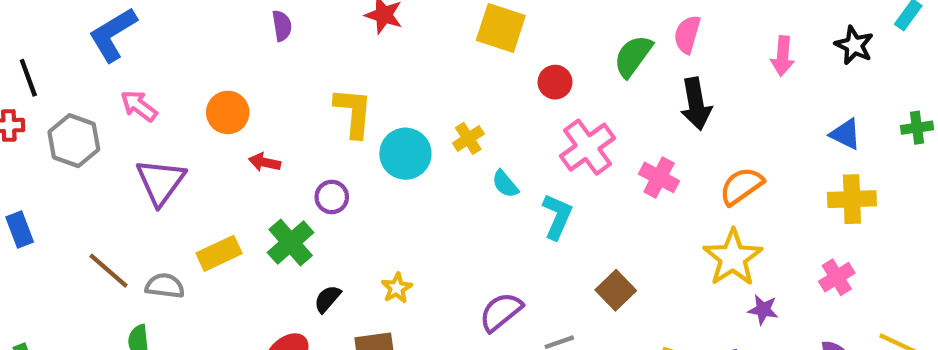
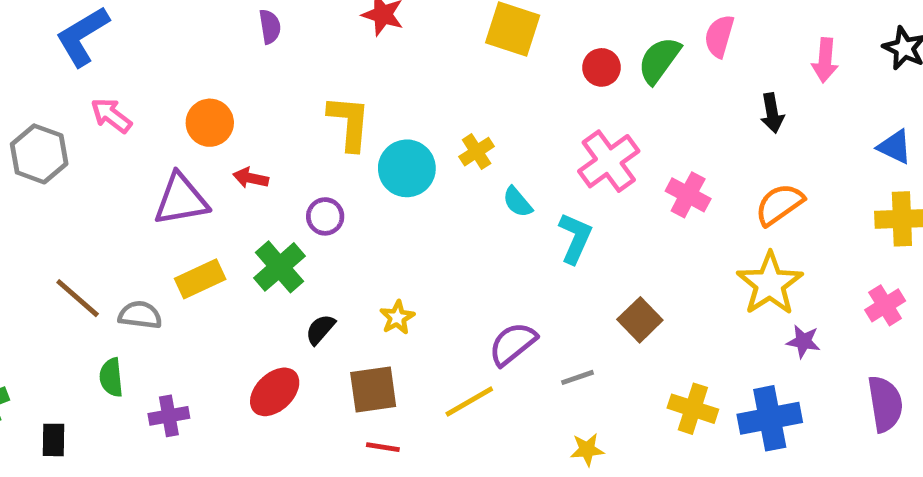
red circle: (555, 82) -> (602, 67), moved
black arrow: (696, 104) -> (772, 113), moved, size x0.7
purple triangle: (161, 182) -> (181, 200), moved, turned 44

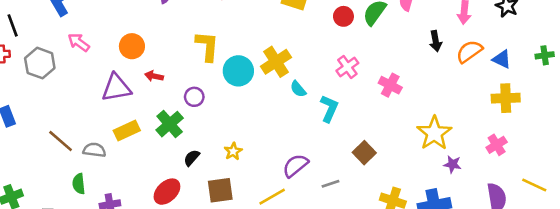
yellow cross: (477, 152) -> (276, 62), size x1.6
pink cross: (609, 161) -> (347, 67), size x0.7
orange semicircle: (779, 204) -> (469, 51), moved

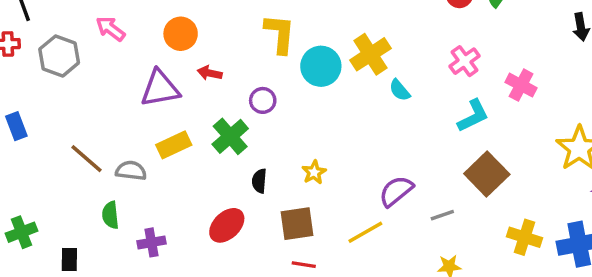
cyan L-shape: (329, 108) -> (473, 116), moved, turned 40
brown square: (364, 153) -> (487, 174), size x1.4
black semicircle: (192, 158) -> (259, 181), turned -36

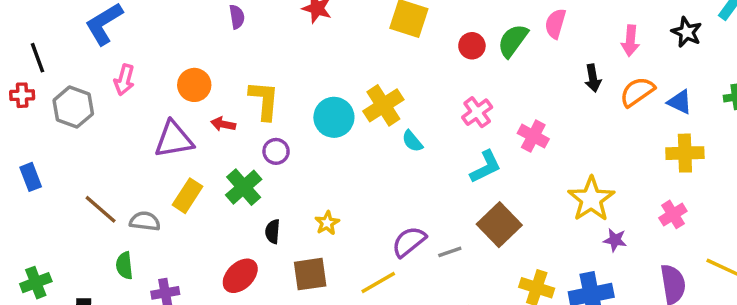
pink arrow: (110, 29) -> (124, 80), turned -112
yellow L-shape: (280, 34) -> (264, 100), moved
yellow rectangle: (174, 145) -> (187, 196), turned -32
gray line: (442, 215) -> (450, 252), moved

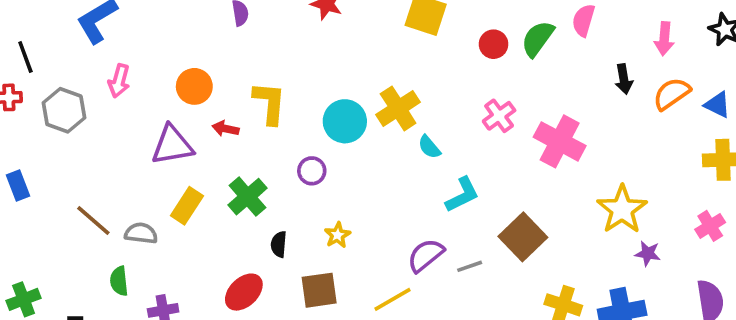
pink cross: (533, 136) -> (560, 141), size x1.5
purple circle: (276, 151) -> (312, 171), moved
cyan L-shape: (486, 167) -> (462, 195), moved

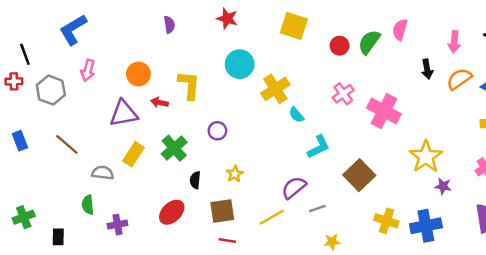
cyan circle: (345, 121) -> (240, 64), moved
brown line: (93, 220) -> (67, 144), moved
gray line: (470, 266) -> (317, 208), moved

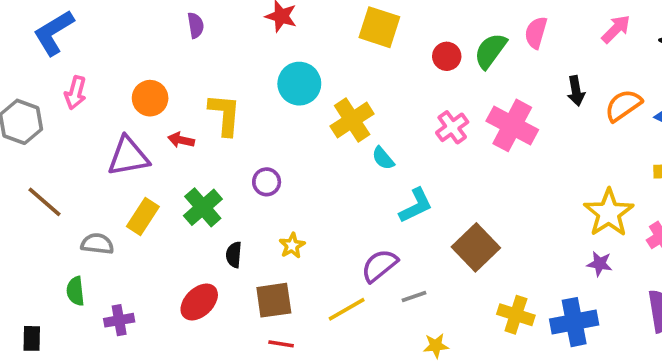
pink arrow: (454, 42) -> (616, 29), moved, turned -140
pink cross: (384, 111) -> (512, 125), moved
yellow star: (426, 157) -> (609, 213), moved

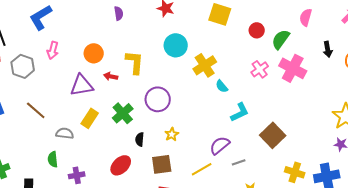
green semicircle: (490, 51) -> (281, 39), moved
purple circle: (267, 182) -> (158, 99), size x1.6

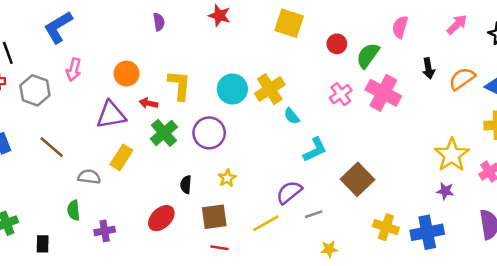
cyan circle: (176, 45) -> (232, 89), moved
green cross: (123, 113) -> (164, 133), moved

